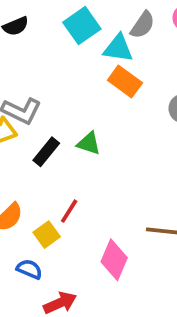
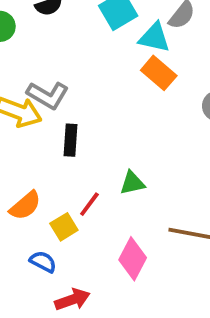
green triangle: (89, 143) -> (132, 183), moved, turned -35
black rectangle: (46, 152) -> (70, 140), turned -40

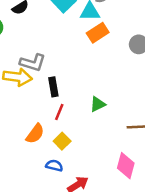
orange rectangle: (159, 73) -> (98, 33), turned -60
red line: (89, 204) -> (59, 112), moved
pink diamond: (133, 259) -> (126, 166), moved

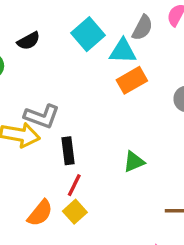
green triangle: (98, 104) -> (134, 162), moved
yellow square: (62, 141) -> (75, 212), moved

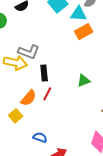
yellow square: (75, 212) -> (16, 116), moved
orange semicircle: (40, 213) -> (29, 98), moved

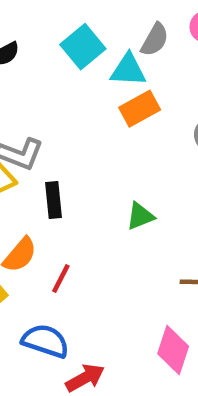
red line: (47, 94) -> (61, 278), moved
blue semicircle: (40, 137) -> (45, 341), size x1.5

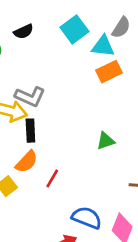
black rectangle: (54, 200) -> (30, 131), moved
blue semicircle: (45, 341) -> (87, 218), moved

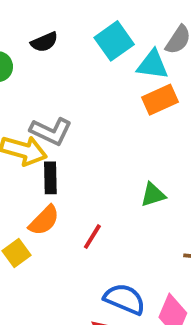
red line: (52, 178) -> (92, 237), moved

